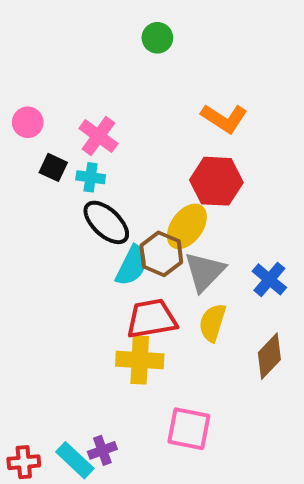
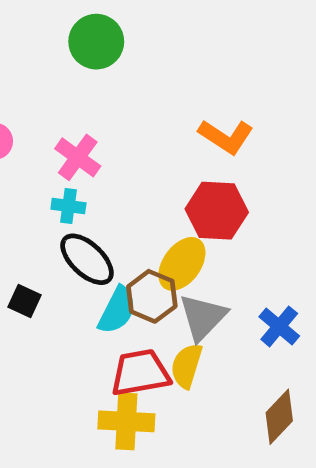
green circle: (157, 38) -> (96, 42), moved, size x1.5
black square: (53, 167) -> (24, 301), moved
yellow semicircle: (212, 323) -> (187, 366), moved

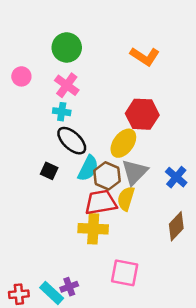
green circle: (96, 42) -> (67, 47), moved
orange L-shape: (226, 137) -> (145, 56), moved
brown hexagon: (152, 296) -> (107, 176), moved
black square: (24, 301) -> (49, 171), moved

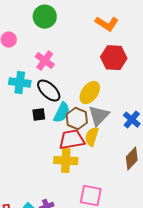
pink cross: (67, 85) -> (45, 61), moved
cyan cross: (62, 112) -> (20, 83), moved, size x1.5
red hexagon: (142, 114) -> (114, 58), moved
black square: (49, 171) -> (39, 115), moved, turned -32

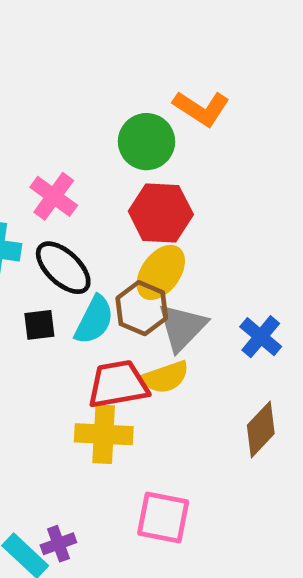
green circle: (45, 17) -> (147, 142), moved
red hexagon: (114, 58) -> (161, 213), moved
brown hexagon: (77, 119) -> (142, 308), moved
yellow semicircle: (92, 137) -> (166, 377), turned -126

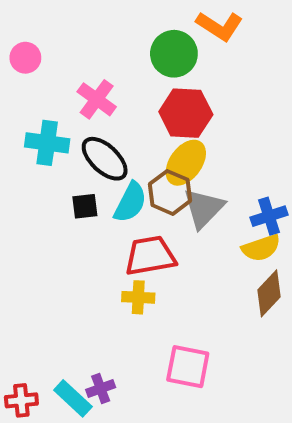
blue cross: (261, 337) -> (269, 216), turned 32
yellow semicircle: (166, 377) -> (261, 248), moved
yellow cross: (104, 434) -> (138, 297), size x0.7

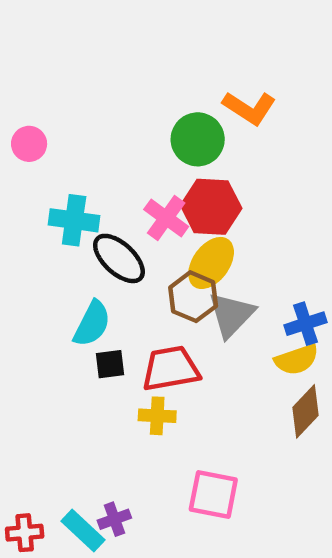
pink cross: (97, 99) -> (166, 218), moved
cyan cross: (47, 143) -> (74, 220), moved
cyan semicircle: (130, 202) -> (92, 324), moved
black square: (85, 206) -> (110, 364), moved

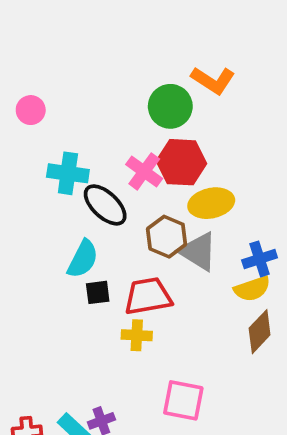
yellow ellipse: (211, 263) -> (211, 203), moved, turned 42
gray triangle: (231, 315) -> (198, 252), turned -42

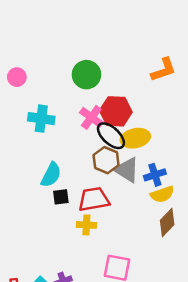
orange L-shape: (213, 80) -> (163, 70), moved, turned -52
green circle: (170, 106) -> (86, 75), moved
black ellipse: (105, 205) -> (111, 136), moved
blue cross: (260, 259) -> (155, 175), moved

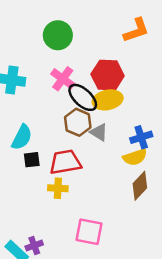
red hexagon: (116, 111) -> (108, 75), moved
gray triangle: (127, 170) -> (99, 132), size x0.7
blue cross: (155, 175) -> (141, 137), moved

